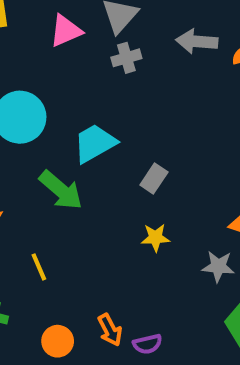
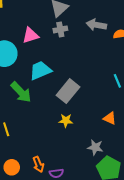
pink triangle: (66, 31) -> (31, 35), moved
gray rectangle: (154, 179) -> (68, 91), size x1.6
gray star: (218, 266) -> (95, 147), moved

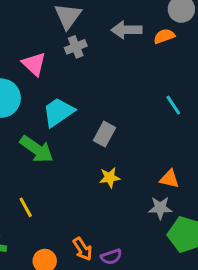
pink triangle: (31, 35) -> (34, 64), turned -48
gray rectangle: (68, 91) -> (104, 134), size x0.7
orange triangle: (110, 118) -> (169, 179), moved

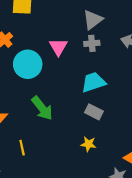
cyan trapezoid: (58, 112) -> (93, 82), moved
gray rectangle: (104, 134) -> (94, 112), turned 72

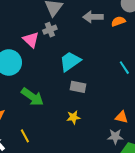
gray cross: (92, 43) -> (50, 30), moved
yellow star: (88, 144) -> (73, 117), moved

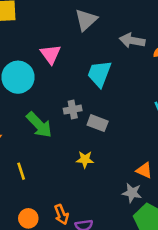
gray cross: (50, 30) -> (73, 110), moved
cyan trapezoid: (70, 61) -> (99, 74), moved, turned -45

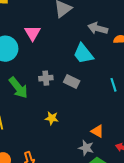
cyan trapezoid: (99, 74) -> (83, 54), moved, turned -65
gray rectangle: (98, 123) -> (72, 81), moved

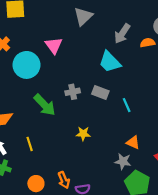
gray arrow: (98, 28) -> (122, 33), turned -66
cyan line: (114, 85) -> (127, 105), moved

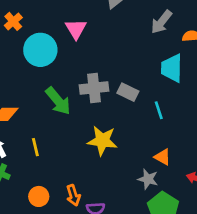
cyan trapezoid: (110, 62) -> (172, 68), moved, turned 40
gray cross: (73, 92) -> (94, 88), size x1.5
yellow star: (83, 134) -> (102, 141), size x1.6

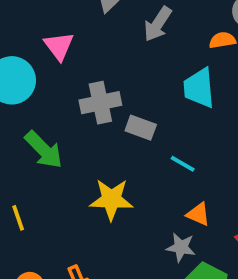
gray arrow: (161, 22) -> (158, 24), moved
gray cross: (94, 88) -> (100, 103), moved
cyan line: (159, 110) -> (183, 164), moved, turned -36

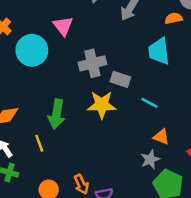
green arrow: (44, 150) -> (57, 114), moved, turned 56
yellow star: (111, 199) -> (102, 105), moved
gray star: (181, 247) -> (150, 160), turned -30

